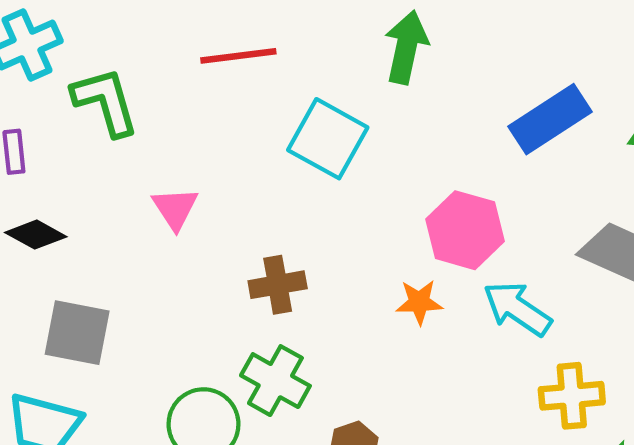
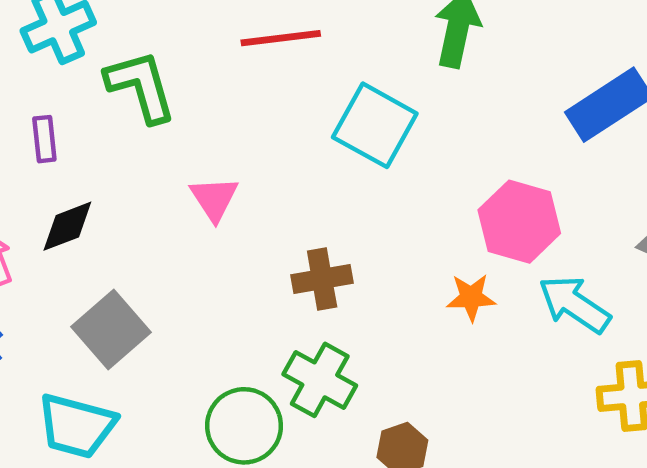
black diamond: (36, 235) -> (67, 226), turned -50
gray square: (77, 333) -> (111, 329), turned 38

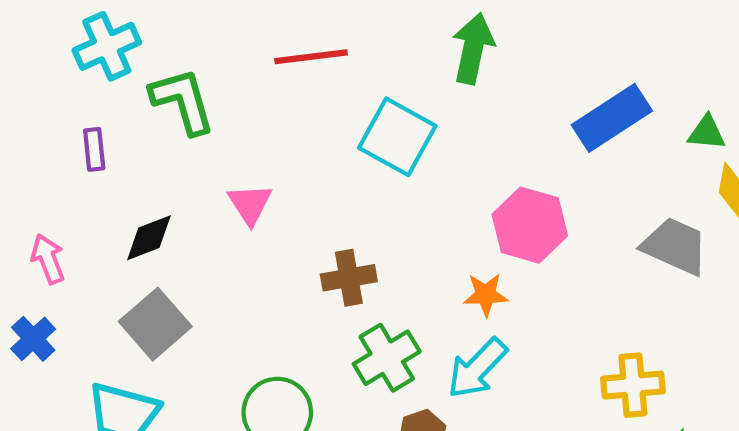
black diamond: (67, 226) -> (149, 238), moved
cyan arrow: (574, 304) -> (477, 368), moved, turned -80
green cross: (320, 380) -> (387, 358), moved, turned 30

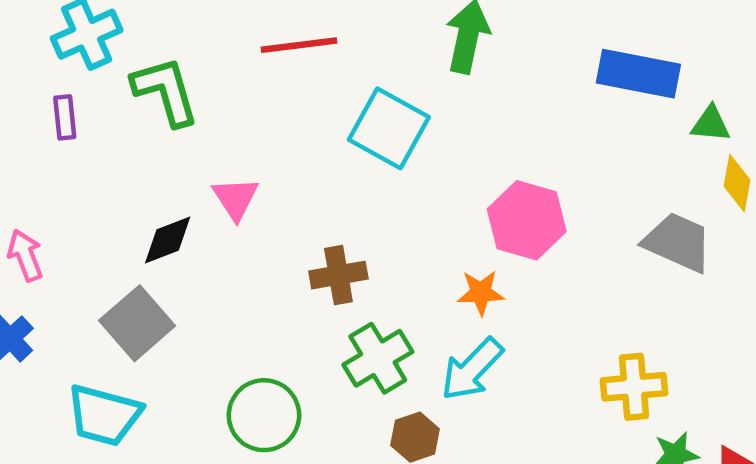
blue rectangle: (612, 118) -> (638, 74), moved, turned 44
purple rectangle: (94, 149) -> (65, 117), moved
black diamond: (149, 238) -> (168, 240), moved

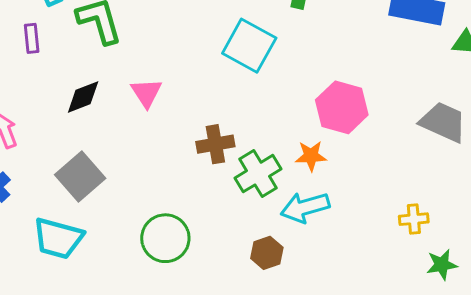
black diamond: (168, 240) -> (83, 97), moved
green cross: (378, 358) -> (258, 174), moved
cyan arrow: (472, 369) -> (305, 207), turned 30
yellow cross: (634, 387) -> (414, 219), size x0.7

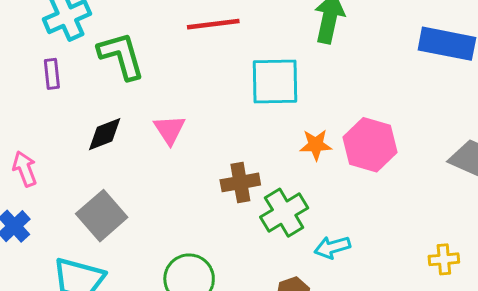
cyan square: (249, 46) -> (275, 81), turned -30
orange star: (311, 156) -> (316, 145), moved
cyan arrow: (305, 207) -> (332, 247), size x0.7

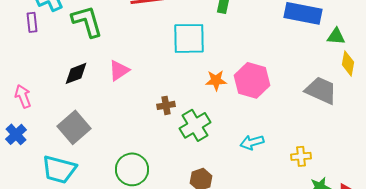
purple rectangle: (52, 74) -> (32, 22), moved
pink triangle: (169, 130) -> (119, 70), turned 30
brown cross: (240, 182) -> (166, 105), size x0.7
cyan arrow: (332, 247) -> (252, 142), moved

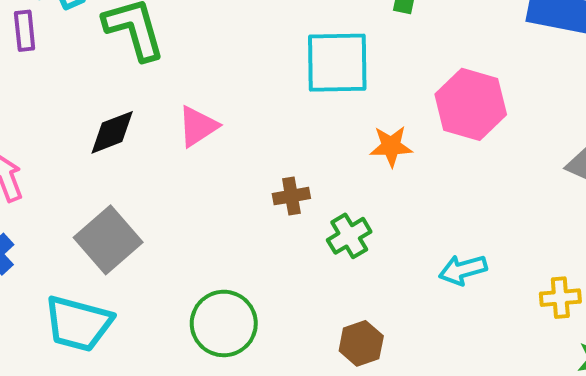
pink hexagon: (252, 80) -> (471, 104), moved
green cross: (195, 125) -> (349, 236), size x0.7

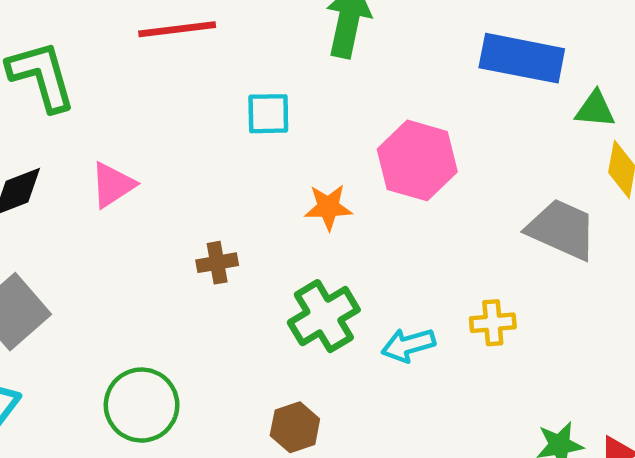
cyan square: (337, 63) -> (268, 114), size x0.6
green cross: (349, 236) -> (324, 316), moved, size x1.4
yellow cross: (560, 298) -> (493, 323), moved

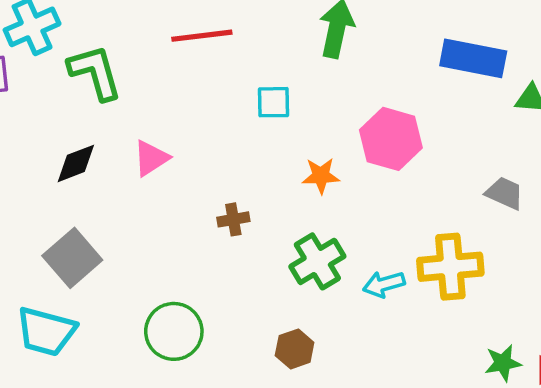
gray trapezoid: (562, 229) -> (505, 193), size x0.7
yellow cross: (493, 323) -> (450, 267), size x1.8

